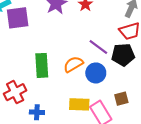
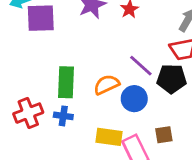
blue cross: (37, 112) -> (63, 116), moved

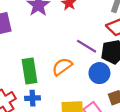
blue circle: (134, 99) -> (99, 73), moved

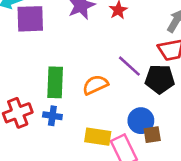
blue circle: (99, 73) -> (141, 121), moved

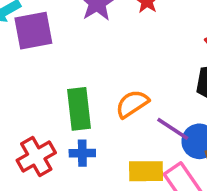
purple line: (129, 66) -> (173, 129), moved

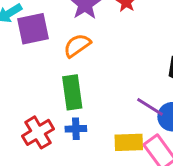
orange semicircle: (132, 104) -> (77, 45), moved

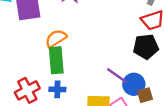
orange semicircle: (77, 45) -> (56, 38), moved

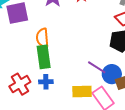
orange semicircle: (56, 38) -> (42, 38), turned -60

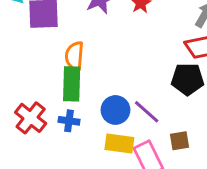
blue circle: (112, 74) -> (115, 110), moved
red cross: (20, 84) -> (31, 118), turned -30

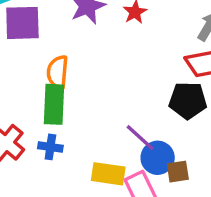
blue circle: (115, 110) -> (158, 158), moved

